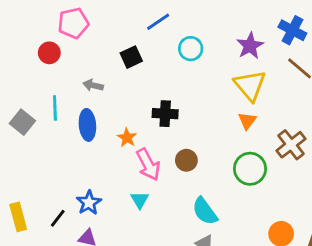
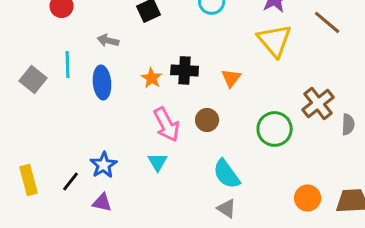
orange triangle: (247, 121) -> (231, 78), moved
orange star: (127, 138) -> (152, 78), moved

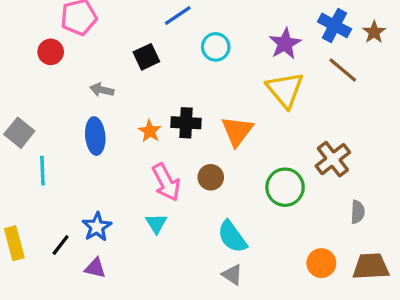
cyan line: (68, 64) -> (42, 171), moved
orange triangle: (231, 78) -> (237, 131), size x1.5
gray semicircle: (348, 124) -> (358, 212), moved

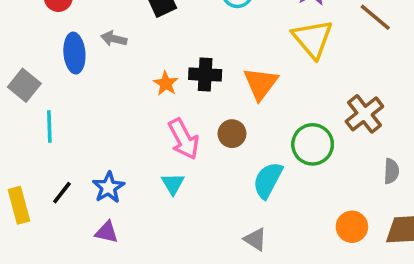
blue ellipse: (95, 136) -> (74, 53), moved
cyan semicircle: (232, 237) -> (268, 180), moved, turned 64
black line: (61, 245) -> (62, 193), moved

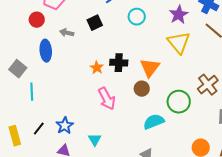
gray arrow: (114, 39) -> (67, 33), moved
brown circle: (232, 134) -> (142, 89), moved
cyan semicircle: (268, 180) -> (154, 122), turned 40
cyan triangle: (173, 184) -> (95, 140), moved

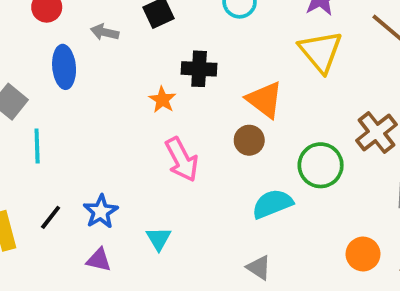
black cross: (119, 63) -> (199, 69), moved
orange triangle: (150, 68) -> (265, 100), turned -30

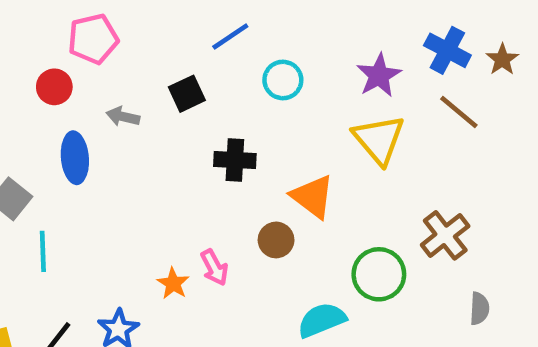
orange star: (162, 100) -> (173, 283), moved
brown circle: (249, 140) -> (276, 240), moved
pink arrow: (182, 160) -> (214, 267), size x0.7

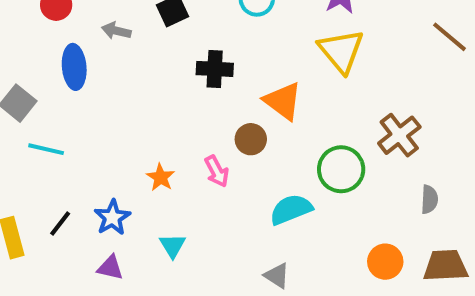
brown line: (459, 112) -> (449, 37), moved
cyan line: (43, 251) -> (46, 149), turned -75
pink arrow: (214, 267) -> (217, 171), moved

